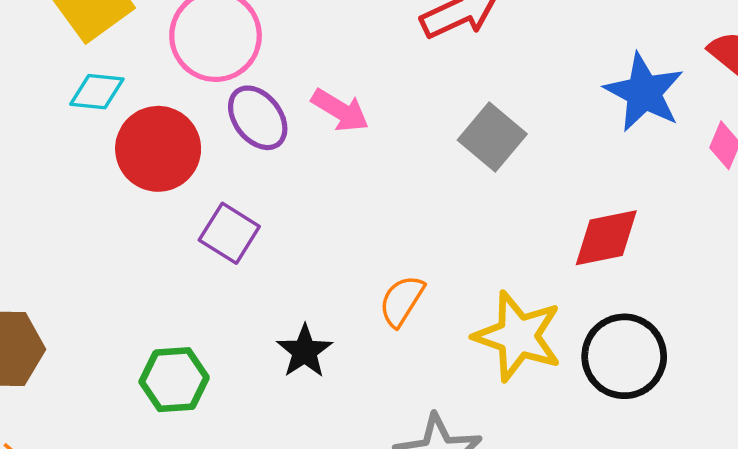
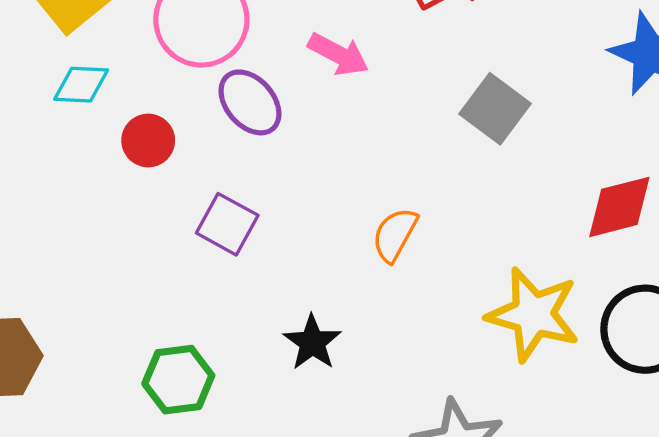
pink arrow: (340, 110) -> (338, 54), moved
red circle: (158, 149) -> (148, 140), size x0.6
orange semicircle: (402, 301) -> (395, 235), moved

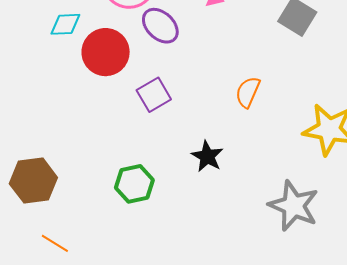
red circle: (148, 140) -> (106, 52), size x1.6
purple square: (227, 224) -> (154, 95), turned 36

